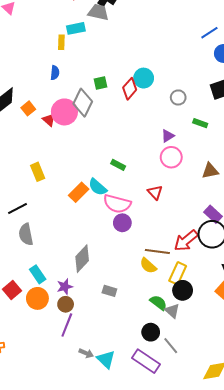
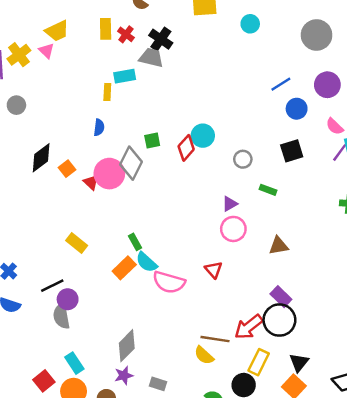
green rectangle: (118, 165) -> (135, 242), moved, turned 32
yellow rectangle: (38, 172) -> (77, 243), turned -30
purple circle: (122, 223) -> (68, 299), moved
yellow rectangle: (178, 273) -> (259, 362), moved
purple star: (65, 287) -> (124, 375), moved

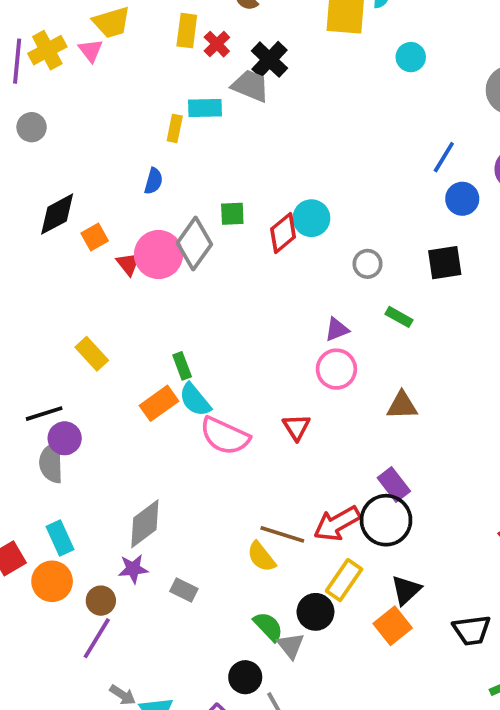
blue line: (281, 84) -> (444, 157), turned -35

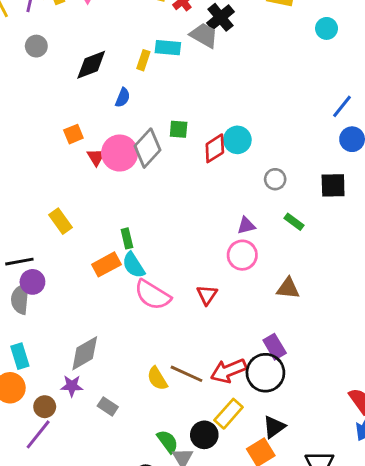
black diamond: (57, 214) -> (91, 65), moved
yellow semicircle: (261, 557) -> (157, 379), moved

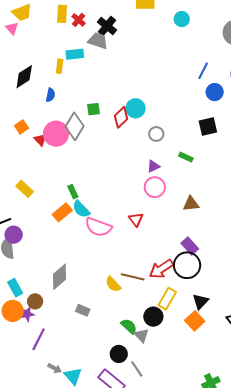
gray circle: (275, 179) -> (156, 134), moved
purple star: (72, 386) -> (27, 314), moved
brown circle: (45, 407) -> (35, 301), moved

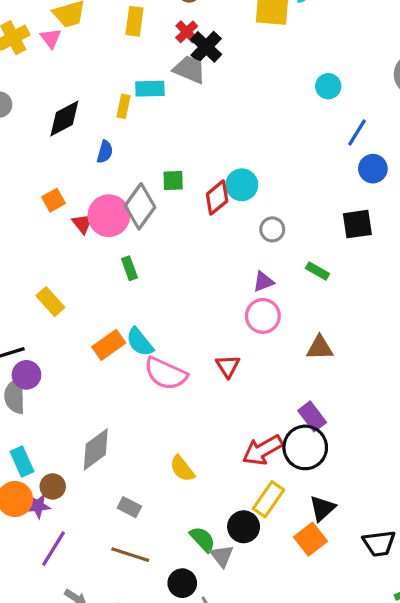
cyan circle: (182, 19) -> (328, 86), moved
red cross: (79, 20) -> (187, 32), moved
green rectangle: (73, 192) -> (129, 268), moved
brown line: (133, 277) -> (130, 555), moved

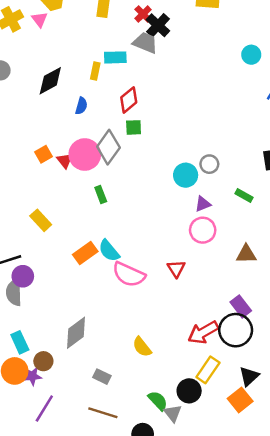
cyan circle: (242, 185) -> (186, 175), moved
red diamond: (217, 198) -> (129, 100), moved
orange square: (53, 200) -> (44, 154), moved

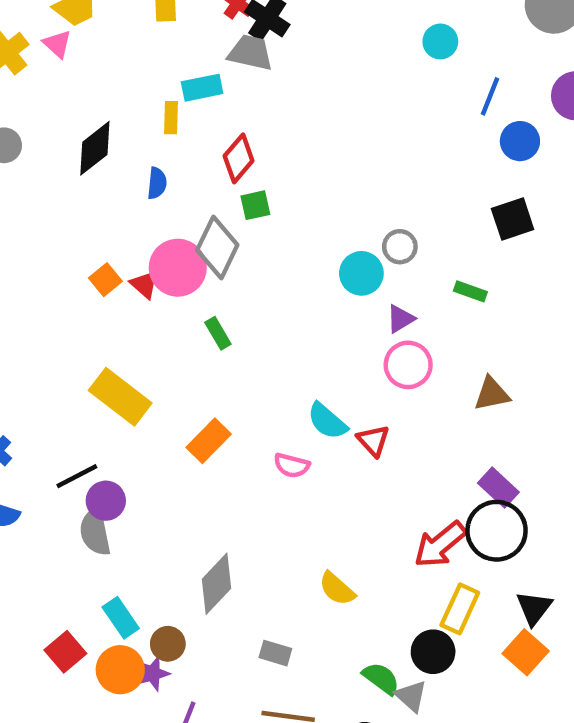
yellow rectangle: (41, 220) -> (120, 397), size x1.5
cyan semicircle: (109, 251) -> (327, 421), moved
pink semicircle: (129, 275) -> (292, 465), size x0.6

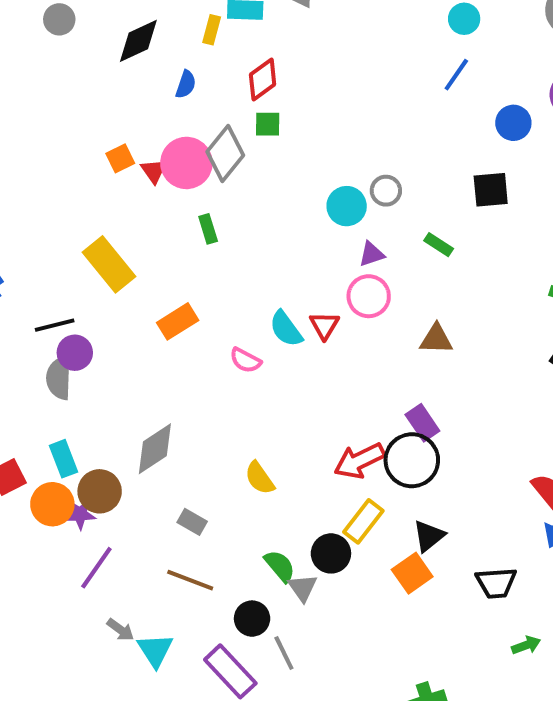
blue line: (490, 96) -> (456, 75), moved
red triangle: (373, 441) -> (324, 325), moved
brown circle: (168, 644) -> (100, 491), size x1.4

